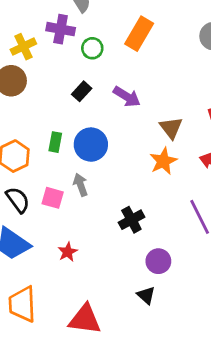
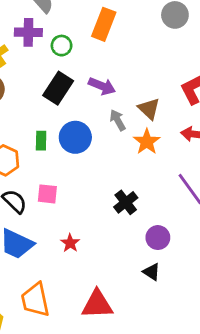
black rectangle: (82, 91) -> (58, 88), size x1.6
gray arrow: (81, 185) -> (118, 120), moved

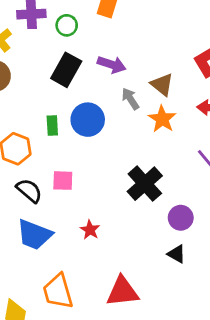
black cross: (126, 202) -> (145, 184), size x1.4

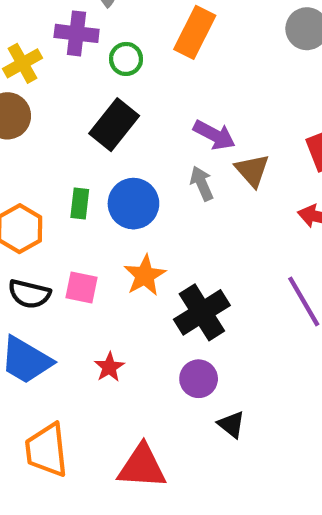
purple arrow: (112, 64) -> (214, 135), moved
orange star: (162, 119) -> (145, 275), moved
black semicircle: (29, 191) -> (29, 294), turned 144
purple circle: (181, 218) -> (199, 379), moved

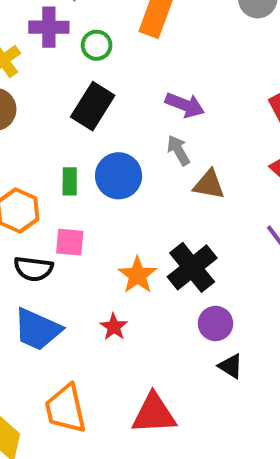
brown triangle: (252, 170) -> (209, 185), moved, turned -32
orange star: (145, 275) -> (137, 275), moved
pink square: (81, 287) -> (70, 242), moved
purple circle: (199, 379) -> (216, 323), moved

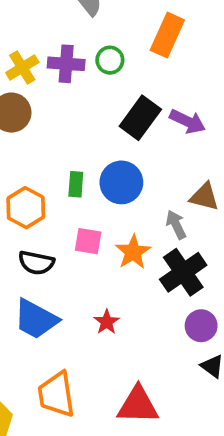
purple cross: (49, 27) -> (66, 64), moved
black rectangle: (93, 106) -> (140, 118), moved
gray arrow: (178, 150) -> (176, 225), moved
pink square: (70, 242) -> (88, 241), moved
orange star: (137, 275) -> (133, 252), moved

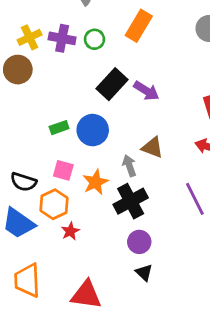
green rectangle: (76, 184) -> (59, 128), turned 60
orange hexagon: (26, 208) -> (54, 204), moved

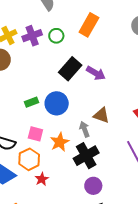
purple cross: (62, 38) -> (32, 36), turned -30

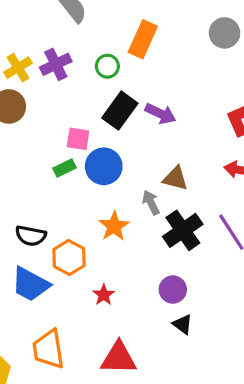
green circle: (56, 36) -> (107, 66), moved
pink square: (35, 134) -> (78, 139), moved
black cross: (86, 156) -> (183, 230), moved
red star: (42, 179) -> (104, 295), moved

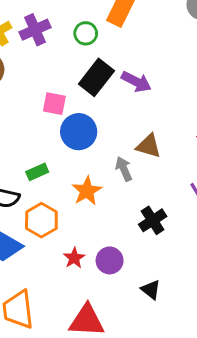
green rectangle: (64, 168) -> (37, 172), moved
black cross: (183, 230) -> (153, 220), moved, size x0.7
purple circle: (173, 290) -> (110, 260), moved

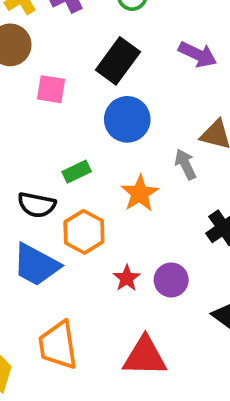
black rectangle: (96, 77) -> (118, 61), moved
pink square: (54, 104) -> (51, 89), moved

